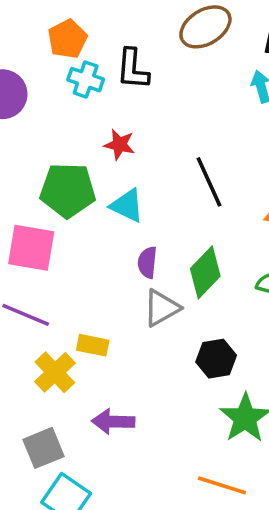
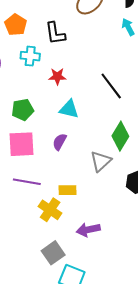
cyan cross: (86, 80) -> (30, 56), moved
green pentagon: (68, 190) -> (23, 110), moved, size x0.7
purple semicircle: (147, 262) -> (60, 142), moved, turned 36

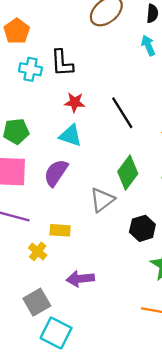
black L-shape: (55, 33) -> (62, 63), moved
red star: (57, 76) -> (75, 102), moved
purple semicircle: (60, 142) -> (56, 173), size x1.4
yellow cross: (50, 210) -> (38, 251), size x0.7

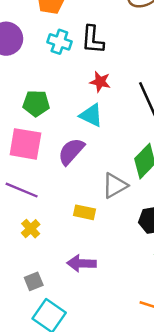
yellow rectangle: (60, 230) -> (85, 212), moved
yellow cross: (38, 251) -> (31, 229), moved
gray square: (37, 302) -> (34, 281), size x0.7

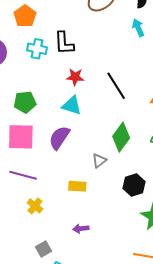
gray triangle: (115, 186) -> (99, 161), size x0.7
purple arrow: (82, 263) -> (81, 229), size x0.7

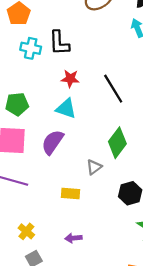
yellow cross: (35, 206) -> (26, 231), moved

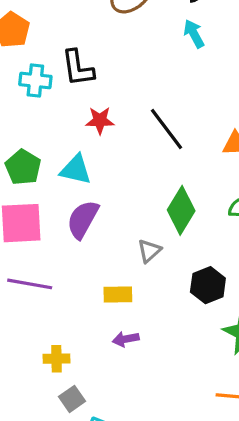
green pentagon: (17, 104) -> (23, 167), turned -30
cyan triangle: (66, 109) -> (76, 170), moved
yellow cross: (26, 231) -> (57, 359), turned -35
purple arrow: (73, 238) -> (126, 339), moved

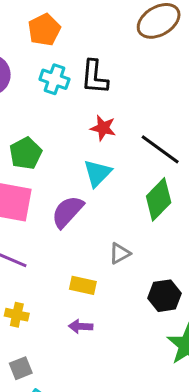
black line: (166, 129) -> (160, 149), turned -30
cyan triangle: (76, 170) -> (98, 173), moved, turned 48
green diamond: (181, 210) -> (159, 199), moved
yellow cross: (57, 359) -> (17, 315), moved

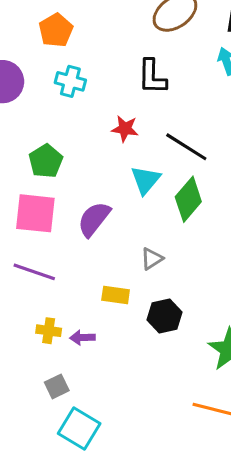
black L-shape: (94, 77) -> (152, 77), moved
cyan triangle: (98, 173) -> (146, 180), moved
black hexagon: (165, 296) -> (165, 316), moved
purple arrow: (81, 326) -> (82, 338), moved

